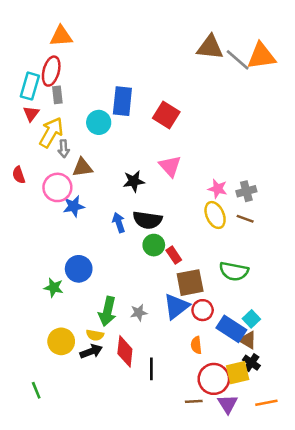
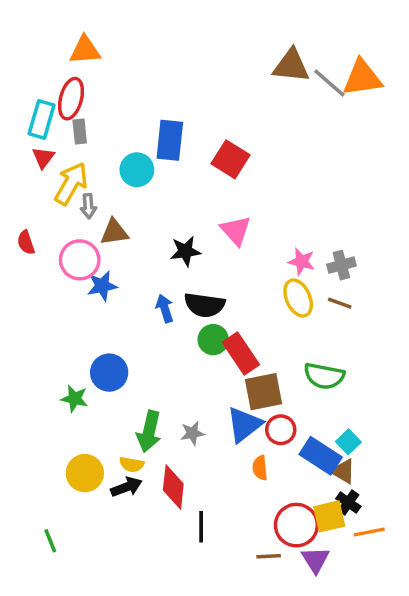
red rectangle: (174, 255) -> (241, 353), size x1.6
orange semicircle: (196, 345) -> (260, 468), moved
black line: (151, 369) -> (201, 527), moved
orange line: (266, 403) -> (369, 532), moved

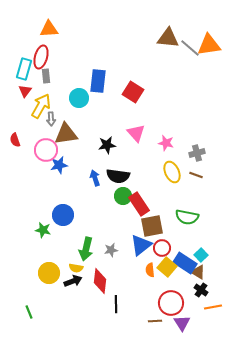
brown triangle: (114, 232) -> (66, 134), size x1.4
pink star: (302, 262) -> (166, 143), moved
yellow square: (329, 516) -> (167, 267), moved, turned -36

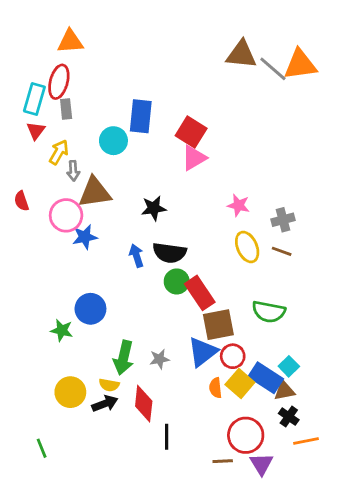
yellow arrow: (41, 106) -> (59, 152), size x0.7
pink triangle: (136, 133) -> (194, 158), moved, turned 42
brown triangle: (198, 272) -> (284, 391), turned -42

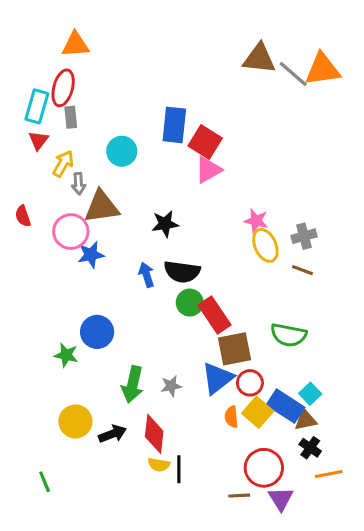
blue rectangle: (141, 116) -> (174, 125), moved
yellow ellipse: (247, 247) -> (265, 245), moved
yellow semicircle: (109, 385) -> (159, 465), moved

